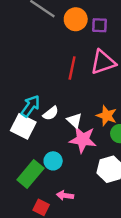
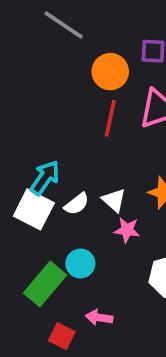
orange circle: (76, 19) -> (110, 72), moved
white semicircle: (51, 113) -> (77, 204), moved
pink star: (83, 140) -> (127, 230), size x0.6

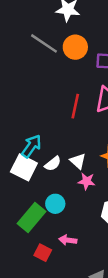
orange circle: (110, 72) -> (75, 47), moved

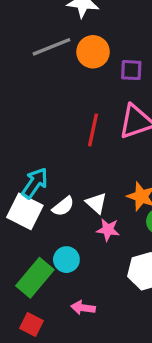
gray line: (44, 43) -> (51, 47), turned -56
red square: (43, 253) -> (32, 324), moved

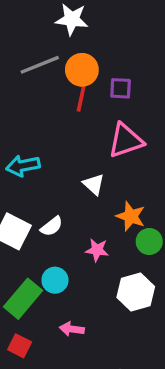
red line: (93, 130) -> (82, 95), moved
cyan arrow: (35, 183) -> (23, 166), moved, turned -136
white triangle: (96, 203) -> (94, 184), moved

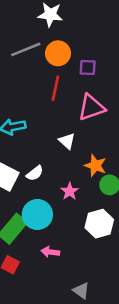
red line: (82, 95) -> (55, 88), moved
pink star: (97, 250) -> (70, 191), turned 30
cyan circle: (55, 280) -> (37, 215), size x1.5

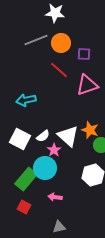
red line: (55, 88) -> (59, 70), turned -60
white triangle: (67, 141) -> (68, 136), moved, size x1.6
pink star: (70, 191) -> (54, 150), moved
gray triangle: (81, 291) -> (59, 227), moved, turned -48

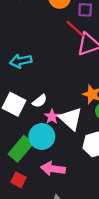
red line: (59, 70) -> (75, 29), moved
white triangle: (68, 136) -> (71, 119), moved
pink arrow: (55, 197) -> (53, 169), size x1.5

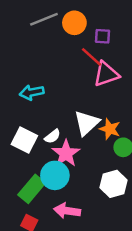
pink star: (52, 117) -> (66, 153), size x1.6
white triangle: (71, 119) -> (87, 123), moved, turned 35

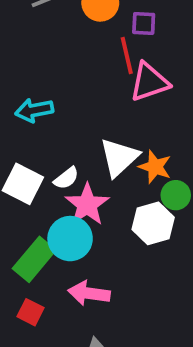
red line: (92, 57) -> (127, 56), turned 35
white hexagon: (113, 184) -> (153, 223), moved

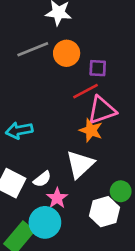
red line: (127, 56) -> (86, 91), turned 75
orange star: (155, 167) -> (91, 130), moved
pink star: (87, 205) -> (57, 198), size x0.7

